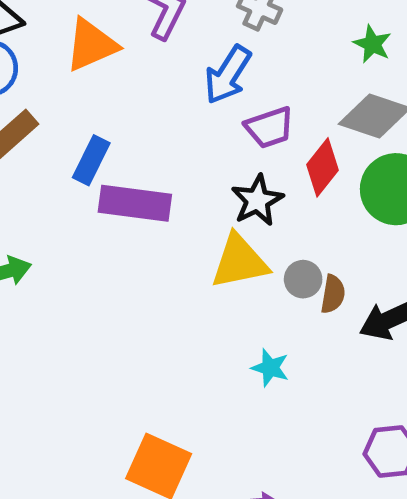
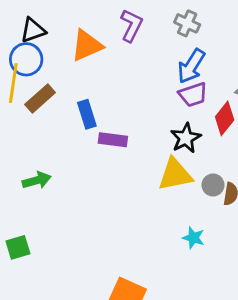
blue arrow: (228, 75) -> (191, 66), moved
blue rectangle: (91, 160) -> (87, 114), turned -44
purple rectangle: (135, 203) -> (113, 140), size x0.7

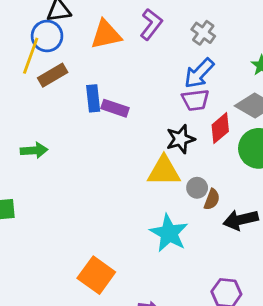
purple rectangle: (113, 140) -> (115, 108), moved
cyan star: (193, 238) -> (169, 233), size x1.8

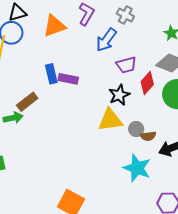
blue arrow: (199, 73) -> (106, 40), moved
brown rectangle: (53, 75) -> (27, 102), moved
brown semicircle: (212, 199) -> (148, 136), turned 70
cyan star: (169, 233) -> (137, 168), moved

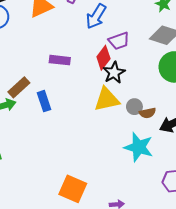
blue rectangle: (51, 74) -> (44, 101), moved
red diamond: (147, 83) -> (103, 58), moved

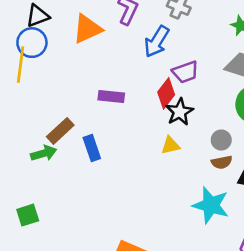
yellow triangle: (107, 99) -> (170, 145), size x0.6
gray circle: (134, 107) -> (221, 140), moved

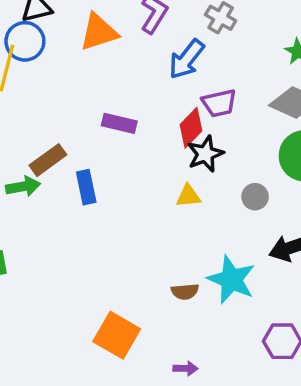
brown semicircle: (222, 162) -> (185, 292), moved

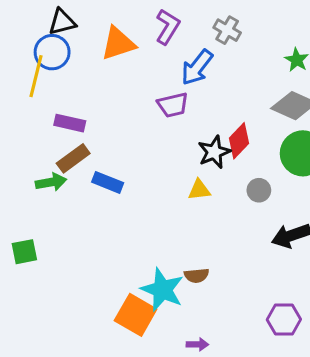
purple trapezoid: (219, 103) -> (173, 105), moved
purple rectangle: (119, 123) -> (70, 123), moved
red diamond: (191, 128) -> (239, 141), moved
blue rectangle: (86, 187) -> (108, 182), turned -56
cyan star: (231, 280) -> (162, 290), moved

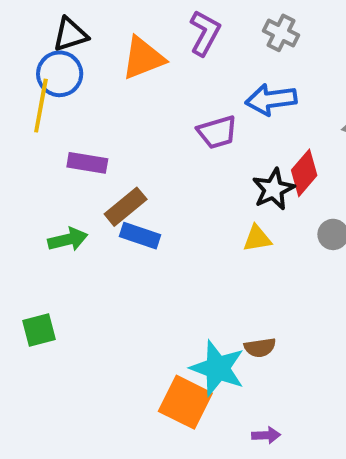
blue arrow: (197, 67) -> (271, 100), moved, turned 48
brown rectangle: (73, 158) -> (126, 207), moved

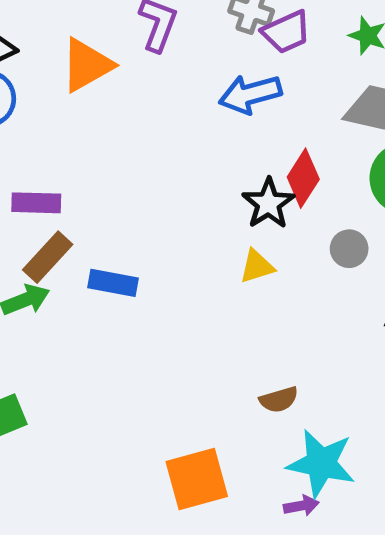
purple trapezoid: (217, 132) -> (286, 32), moved
brown rectangle: (126, 207) -> (48, 257), moved
cyan star: (218, 368) -> (321, 463), moved
orange square: (185, 402) -> (197, 479), turned -34

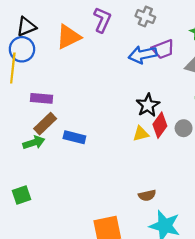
purple trapezoid: (286, 32) -> (163, 49), moved
red diamond: (303, 178) -> (160, 125), moved

